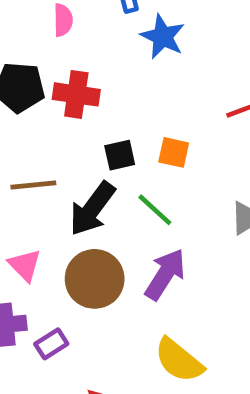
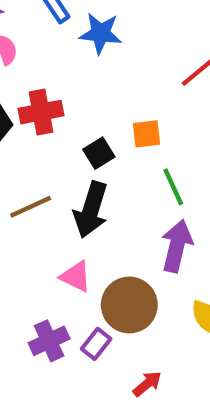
green line: (155, 210) -> (173, 187), moved, turned 42
pink triangle: (25, 265) -> (76, 277), moved
brown circle: (95, 279) -> (129, 305), moved

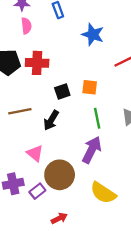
blue star: (101, 33) -> (93, 35), moved
black arrow: (91, 210) -> (51, 120), size x0.7

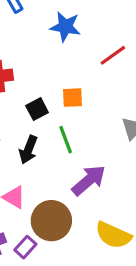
green line: (97, 118) -> (66, 140), moved
purple arrow: (92, 150) -> (89, 180), turned 32

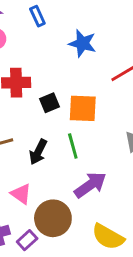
orange square: (73, 98) -> (83, 108), size x1.5
black square: (37, 109) -> (49, 103), moved

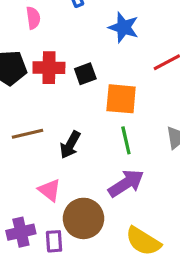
black square: (49, 103) -> (85, 74), moved
green line: (73, 146) -> (126, 140), moved
purple rectangle: (27, 240) -> (54, 241), turned -54

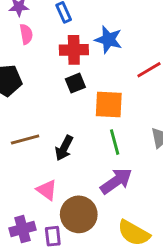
red cross: (49, 68) -> (74, 50), moved

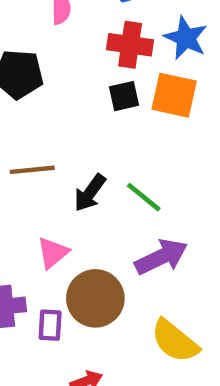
orange square: (109, 105) -> (174, 95), moved
green line: (115, 142) -> (144, 197), moved, turned -45
pink triangle: (47, 190) -> (53, 253), turned 35

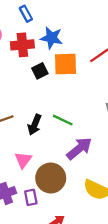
blue star: (186, 38) -> (52, 38), moved
red cross: (130, 45) -> (22, 45), moved

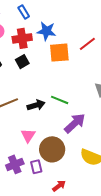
black square: (40, 71) -> (22, 62), moved
black arrow: (35, 125) -> (36, 105), turned -126

